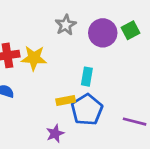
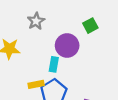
purple circle: (103, 33) -> (67, 45), moved

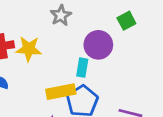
yellow rectangle: (36, 84) -> (61, 92), size x1.5

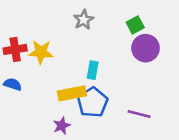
gray star: (61, 15) -> (84, 20), moved
purple circle: (98, 45) -> (146, 48), moved

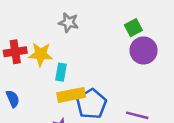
gray star: (84, 20) -> (69, 23), moved, turned -30
cyan rectangle: (93, 70) -> (61, 72), moved
blue semicircle: (13, 84) -> (13, 99), moved, turned 48

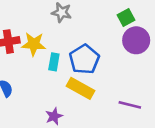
yellow rectangle: (71, 95) -> (80, 88), moved, turned 40
blue pentagon: (91, 104) -> (84, 59), moved

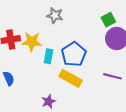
purple line: (130, 105) -> (113, 76), moved

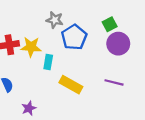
blue pentagon: (74, 54) -> (74, 37), moved
purple star: (49, 101) -> (29, 108), moved

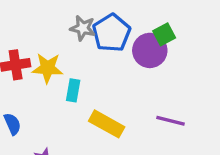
blue pentagon: (74, 37) -> (111, 33), moved
purple circle: (118, 44) -> (150, 50), moved

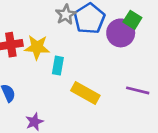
gray star: (83, 28) -> (66, 15), turned 30
green square: (164, 34) -> (132, 20), turned -30

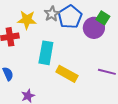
yellow star: (37, 47) -> (27, 20), moved
cyan rectangle: (58, 66) -> (46, 53), size x1.6

